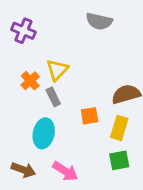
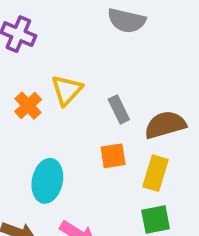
gray rectangle: (53, 97) -> (119, 109), moved

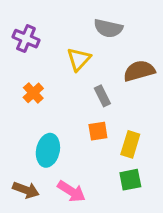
yellow triangle: (67, 90) -> (79, 59), moved
brown semicircle: (165, 125) -> (139, 71), moved

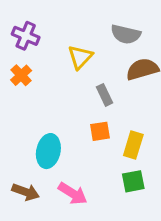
gray semicircle: (108, 28) -> (126, 34), moved
orange cross: (33, 93) -> (21, 75), moved

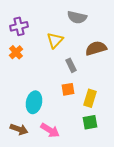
gray semicircle: (126, 34) -> (77, 17), moved
purple cross: (26, 36) -> (19, 26), turned -36

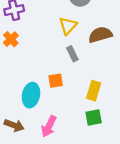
yellow triangle: (55, 40) -> (68, 26), moved
orange square: (68, 89) -> (56, 81), moved
pink arrow: (50, 130) -> (49, 126), turned 84

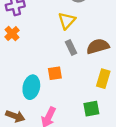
brown semicircle: (100, 35) -> (98, 46), moved
yellow rectangle: (94, 91) -> (103, 79), moved

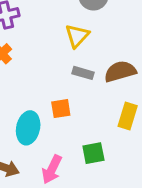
gray rectangle: (71, 47) -> (83, 73), turned -48
green square: (91, 109) -> (93, 153), moved

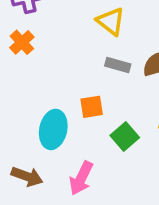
yellow triangle: (77, 36) -> (111, 21), turned -35
green square: (93, 153) -> (125, 136), moved, turned -30

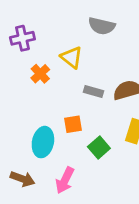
yellow triangle: (111, 21) -> (72, 57), moved
orange cross: (22, 42) -> (40, 74), moved

